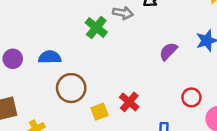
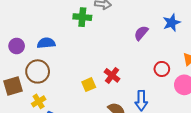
green cross: (96, 27) -> (82, 17), turned -30
brown circle: (71, 88) -> (38, 71), moved

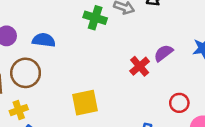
red cross: (112, 75) -> (140, 66), moved
yellow square: (89, 85) -> (85, 103), size x1.5

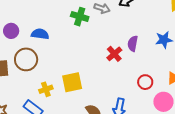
purple semicircle: (163, 53) -> (133, 44), turned -42
yellow cross: (19, 110) -> (46, 89), moved

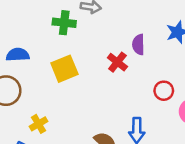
yellow square: (72, 82) -> (64, 69), moved

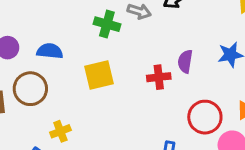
red cross: (117, 62) -> (159, 77), turned 36
red circle: (164, 91) -> (205, 117), size x1.5

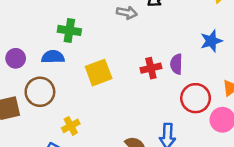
green cross: (107, 24) -> (69, 30), moved
purple semicircle: (185, 61) -> (176, 64), moved

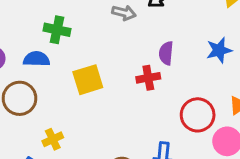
purple semicircle: (176, 64) -> (166, 53), moved

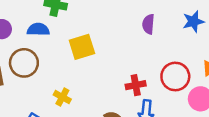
red cross: (148, 78) -> (136, 85), moved
yellow cross: (53, 139) -> (62, 97), moved, turned -36

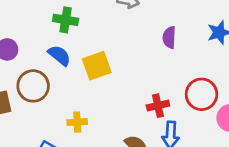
blue semicircle: (38, 29) -> (59, 55), moved, turned 40
yellow cross: (62, 97) -> (77, 122), turned -30

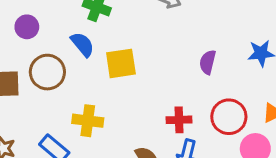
purple semicircle: (169, 37) -> (208, 62), moved
yellow cross: (77, 122) -> (88, 121), size x1.4

